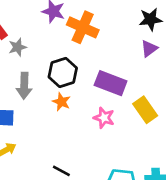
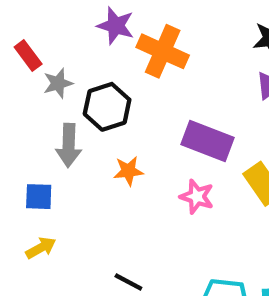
black hexagon: (63, 73) -> (107, 107), moved
orange star: (61, 102) -> (128, 171), turned -30

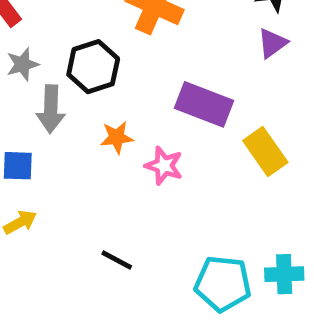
gray star: (58, 83) -> (22, 64), moved
pink star: (197, 197) -> (164, 166), moved

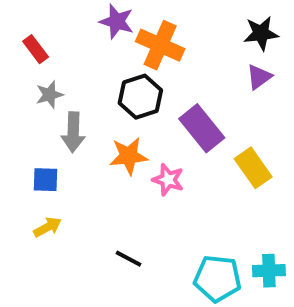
black hexagon: (93, 67) -> (140, 97), moved
purple rectangle: (204, 104) -> (202, 128), turned 30
orange star: (117, 137) -> (129, 156), size x1.4

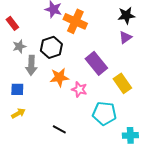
black hexagon: (140, 97) -> (51, 47), moved
cyan pentagon: (218, 279) -> (104, 113), moved

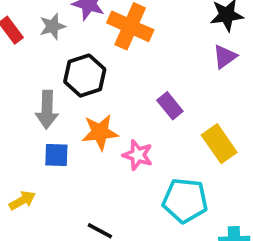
gray star: (19, 46) -> (53, 26), moved
purple rectangle: (96, 63) -> (170, 106), size x0.6
blue square: (17, 89) -> (56, 155), moved

